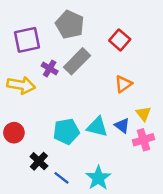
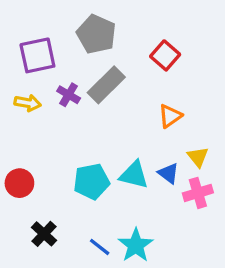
yellow arrow: (21, 85) -> (28, 103), moved, size x0.7
black cross: (39, 161) -> (44, 234), moved
blue line: (61, 178) -> (100, 247), moved

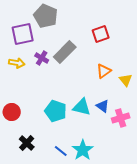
gray pentagon: (96, 34) -> (46, 16), moved
red square: (165, 55) -> (101, 34), turned 30
yellow triangle: (198, 157) -> (126, 80), moved
cyan pentagon: (91, 181) -> (56, 111), turned 30

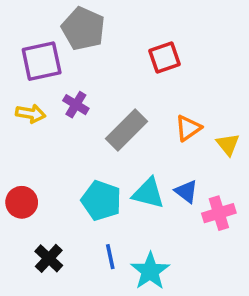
red square: (101, 34) -> (165, 58), moved
gray rectangle: (65, 52) -> (127, 130), moved
blue line: (61, 151) -> (110, 257), moved, turned 40

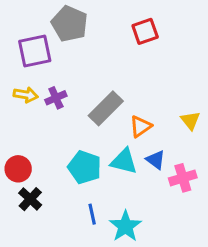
red square: (165, 58) -> (145, 31), moved
purple cross: (76, 105) -> (56, 98), moved, turned 35
orange triangle: (188, 128) -> (141, 127), moved
black cross: (49, 258) -> (30, 199), moved

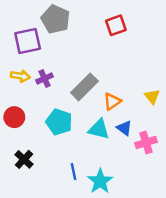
cyan pentagon: (85, 167) -> (59, 122), moved
red circle: (18, 169) -> (14, 117), moved

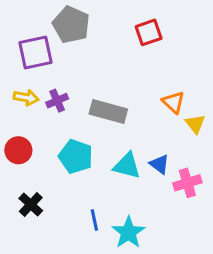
gray rectangle: (84, 87) -> (108, 111), turned 60
orange triangle: (112, 101) -> (173, 102), moved, turned -42

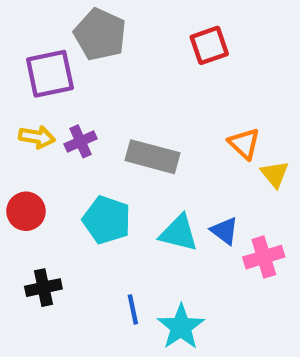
black cross: (31, 205) -> (43, 288), turned 35

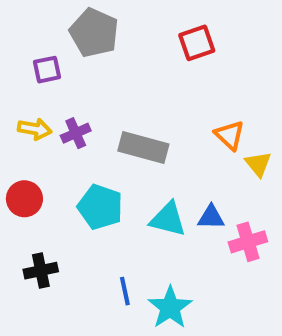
purple square: (50, 74) -> (47, 70), size x0.6
blue triangle: (225, 231) -> (211, 217), turned -36

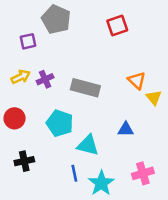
yellow arrow: (35, 129) -> (21, 77), turned -36
cyan triangle: (168, 219) -> (88, 145), moved
pink cross: (248, 242) -> (143, 173), moved

